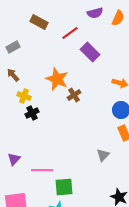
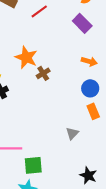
purple rectangle: (90, 52) -> (82, 23), moved

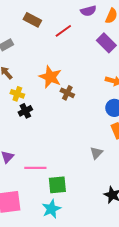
brown cross: (43, 73) -> (67, 93), turned -32

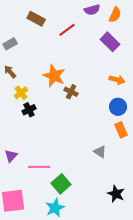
yellow cross: (17, 94) -> (21, 93), turned 32
gray triangle: (96, 153) -> (100, 152), turned -40
green square: (57, 185) -> (61, 184), turned -36

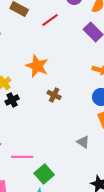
brown cross: (71, 92) -> (54, 95), moved

